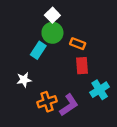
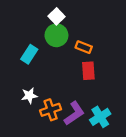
cyan rectangle: (38, 50) -> (29, 54), moved
white star: (24, 80) -> (29, 96), moved
cyan cross: (100, 90) -> (100, 117), moved

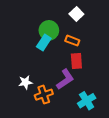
white square: (56, 16) -> (76, 14), moved
cyan rectangle: (29, 54) -> (44, 43), moved
purple L-shape: (74, 113) -> (65, 79), moved

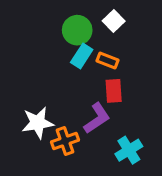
green circle: (49, 30) -> (77, 30), moved
cyan rectangle: (44, 43) -> (82, 56), moved
white star: (25, 82) -> (38, 123), size x1.5

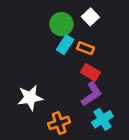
red rectangle: (114, 91) -> (90, 72), turned -54
purple L-shape: (97, 118) -> (92, 94), moved
orange cross: (65, 141) -> (59, 123), moved

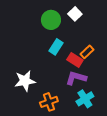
cyan rectangle: (65, 45) -> (56, 47), moved
orange rectangle: (86, 48) -> (87, 52), moved, turned -64
purple L-shape: (92, 94) -> (76, 78), turned -130

